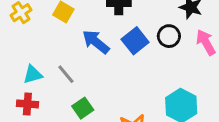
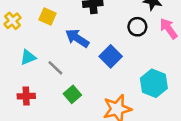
blue square: (135, 41) -> (111, 56), moved
cyan triangle: (33, 74) -> (28, 57), moved

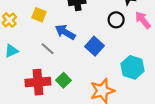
cyan triangle: (28, 57) -> (11, 51), moved
gray line: (55, 68) -> (48, 49), moved
red cross: (26, 96) -> (38, 82), moved, size x1.6

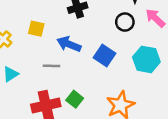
gray line: (48, 49) -> (51, 66), turned -32
cyan hexagon: (133, 67) -> (146, 59), moved

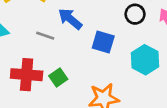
blue square: (104, 55) -> (103, 42), turned -35

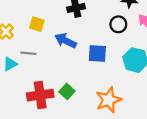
gray line: (45, 36) -> (28, 53), moved

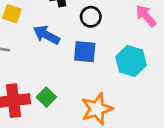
black circle: (118, 24) -> (91, 17), moved

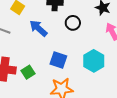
blue square: (85, 52) -> (58, 60), moved

